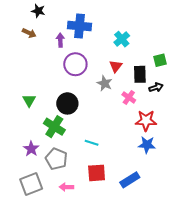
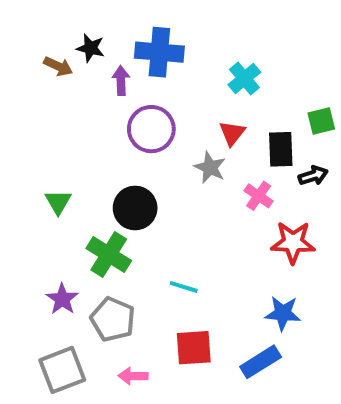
black star: (38, 11) -> (91, 48), moved
blue star: (147, 145) -> (283, 313), moved

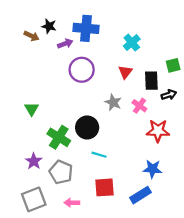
purple arrow: (121, 80) -> (65, 44), turned 72
gray star: (210, 168) -> (113, 102), moved
black circle: (135, 208) -> (87, 127), moved

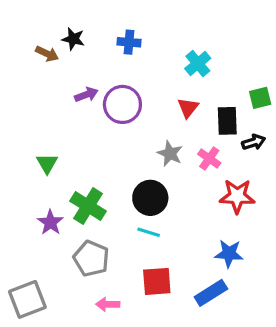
blue cross: (86, 28) -> (129, 42), size x0.6
purple arrow: (65, 44) -> (86, 95), moved
black circle: (87, 127) -> (150, 198), moved
purple star: (34, 161) -> (50, 222), moved
gray square: (34, 199) -> (27, 299), moved

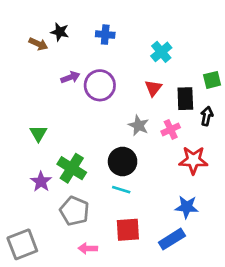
black arrow: (254, 142) -> (207, 116), turned -60
pink cross: (209, 159) -> (171, 129), turned 30

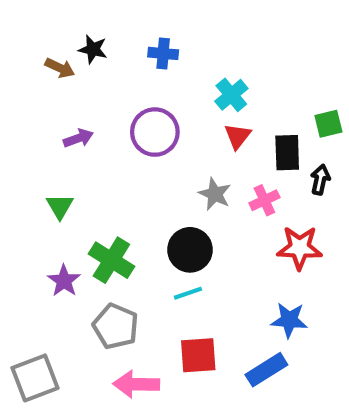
cyan cross: (161, 52) -> (231, 95), moved
purple arrow: (70, 77) -> (78, 138), moved
cyan line: (121, 190) -> (188, 293), turned -36
pink arrow: (88, 248) -> (136, 384), size x1.5

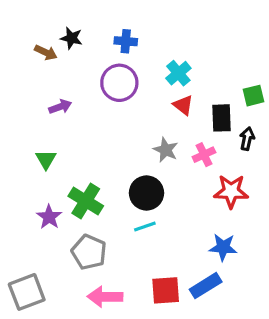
purple circle: (155, 132) -> (119, 83), moved
red triangle: (238, 136) -> (183, 105), turned -30
red square: (198, 355) -> (166, 290), moved

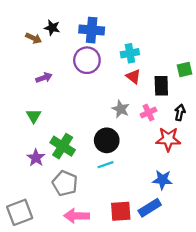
blue cross: (126, 41) -> (92, 30), size x1.5
cyan cross: (178, 73) -> (130, 53), turned 30
black arrow: (247, 139) -> (180, 112), moved

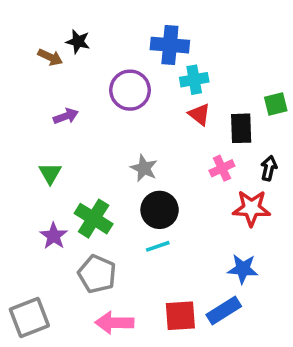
blue cross: (92, 30) -> (170, 45), moved
gray star: (121, 109) -> (144, 168), moved

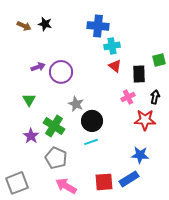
brown arrow: (50, 57) -> (24, 26), moved
purple circle: (130, 90) -> (61, 72), moved
gray star: (144, 168) -> (76, 104), moved
pink arrow: (114, 323) -> (66, 186), turned 30

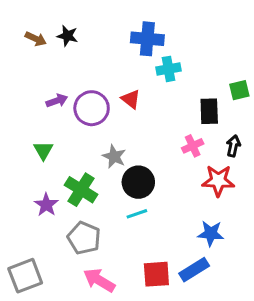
red triangle: (115, 66) -> (131, 99), moved

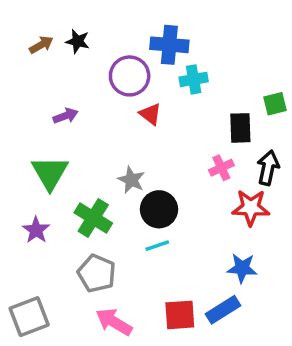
brown arrow: (36, 39) -> (41, 45), turned -55
purple circle: (92, 108) -> (130, 76), moved
black arrow: (233, 146) -> (268, 168), size x1.4
green triangle: (43, 150) -> (50, 173), size x1.6
purple star: (46, 205) -> (36, 230), moved

